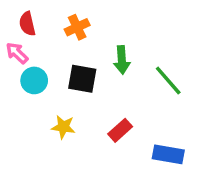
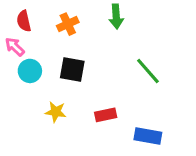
green arrow: (122, 60) -> (116, 16), moved
red rectangle: (120, 130) -> (106, 115), turned 30

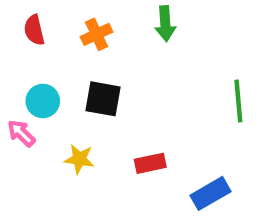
pink arrow: (15, 47) -> (21, 133), moved
green line: (148, 71) -> (238, 101), moved, turned 36
blue rectangle: (148, 136) -> (210, 193), turned -40

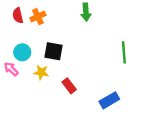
orange cross: (97, 34) -> (38, 17), moved
yellow star: (79, 159) -> (41, 72), moved
red rectangle: (150, 163) -> (69, 86), moved, turned 64

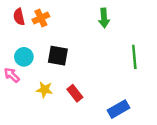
green arrow: (86, 12) -> (104, 18), moved
yellow star: (41, 72) -> (45, 90), moved

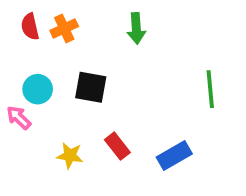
green arrow: (104, 18) -> (136, 28), moved
yellow star: (45, 90) -> (70, 156), moved
blue rectangle: (119, 109) -> (174, 156), moved

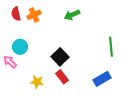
green arrow: (136, 28) -> (72, 15), turned 70
black square: (91, 87) -> (60, 57), moved, turned 36
blue rectangle: (174, 156) -> (102, 79), moved

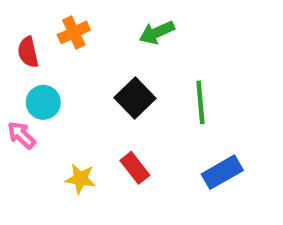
red semicircle: (16, 14) -> (28, 52), moved
green line: (111, 47) -> (200, 102), moved
black square: (60, 57) -> (135, 98), moved

